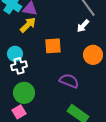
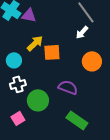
yellow arrow: (28, 25) -> (35, 43), moved
white cross: (19, 66) -> (18, 84), moved
green circle: (24, 93) -> (38, 100), moved

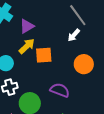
purple triangle: (29, 15) -> (27, 26), moved, turned -42

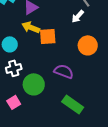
yellow arrow: (27, 46) -> (31, 27), turned -114

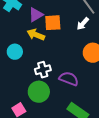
orange square: (48, 36) -> (53, 23), moved
white cross: (14, 68) -> (43, 70), moved

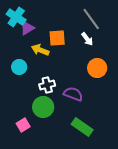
purple triangle: (36, 15) -> (27, 28), moved
white arrow: (83, 24) -> (87, 39), turned -80

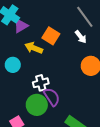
orange square: (57, 38) -> (51, 36), turned 36
purple semicircle: (73, 94) -> (52, 97), moved, turned 36

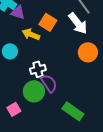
purple triangle: (21, 26) -> (18, 12), turned 49
white arrow: (81, 37) -> (78, 23), size x1.6

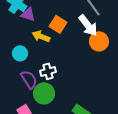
orange circle: (88, 52) -> (99, 41), moved
purple semicircle: (49, 83) -> (29, 79), moved

